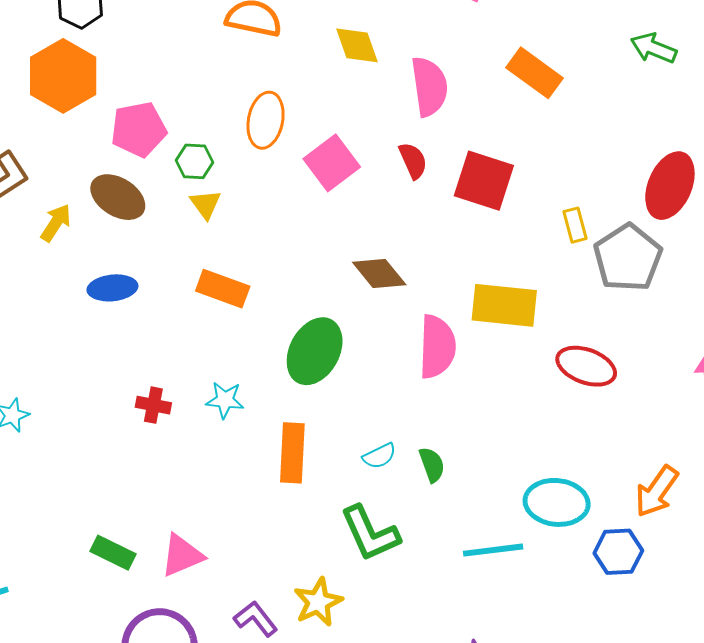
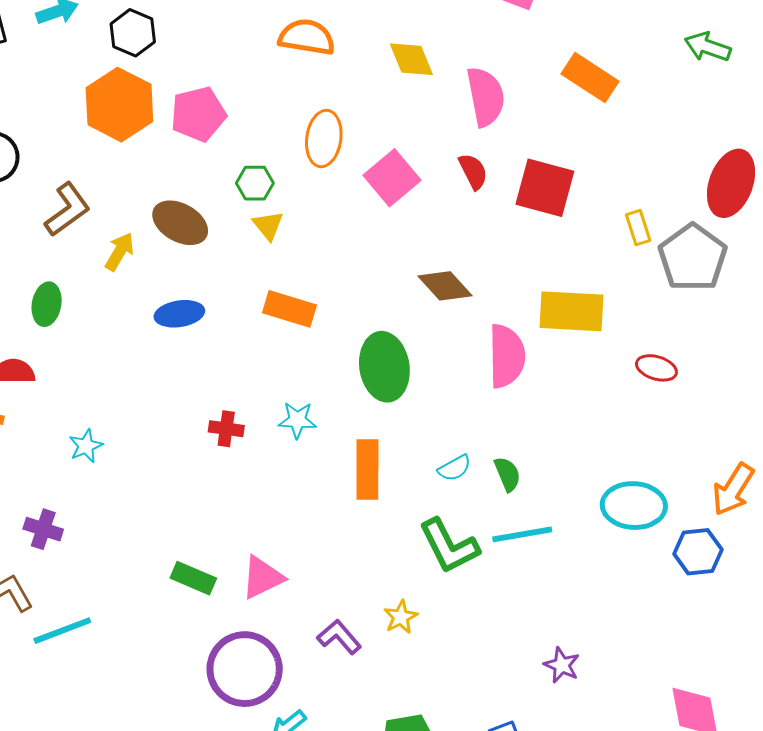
pink pentagon: (139, 129) -> (198, 114), moved
green ellipse: (315, 351) -> (384, 367), turned -34
red ellipse: (586, 366) -> (656, 368), size x0.7
cyan line: (493, 550) -> (522, 534), moved
yellow star: (318, 602) -> (401, 617), size x0.7

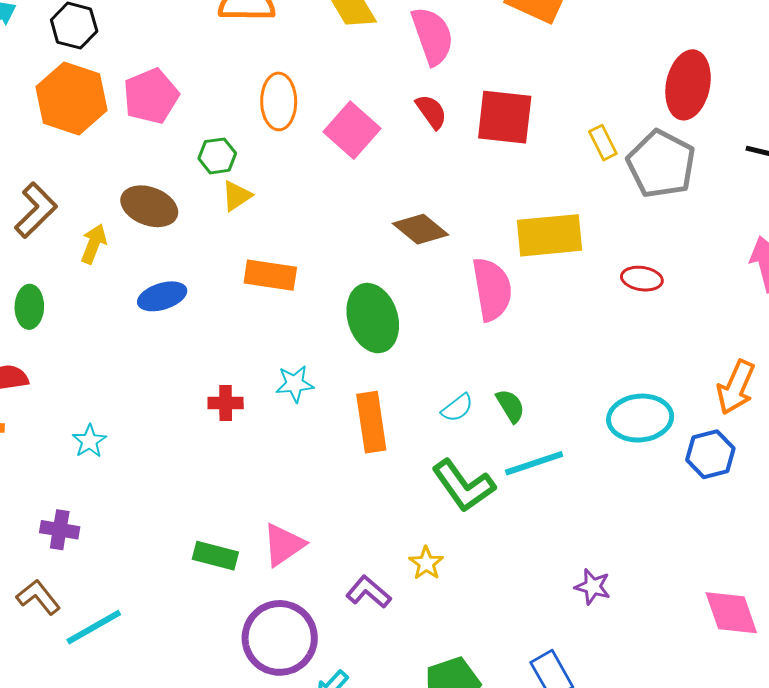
yellow triangle: (268, 225) -> (237, 196), turned 44

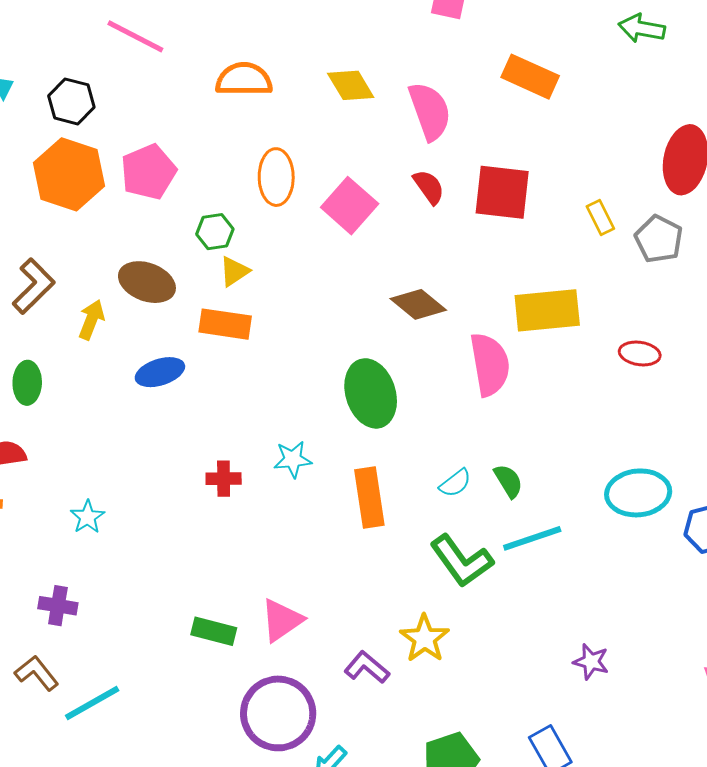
gray pentagon: (661, 164) -> (659, 239), size x0.7
orange rectangle: (270, 275) -> (225, 324), moved
yellow star: (426, 563) -> (424, 638), size x1.4

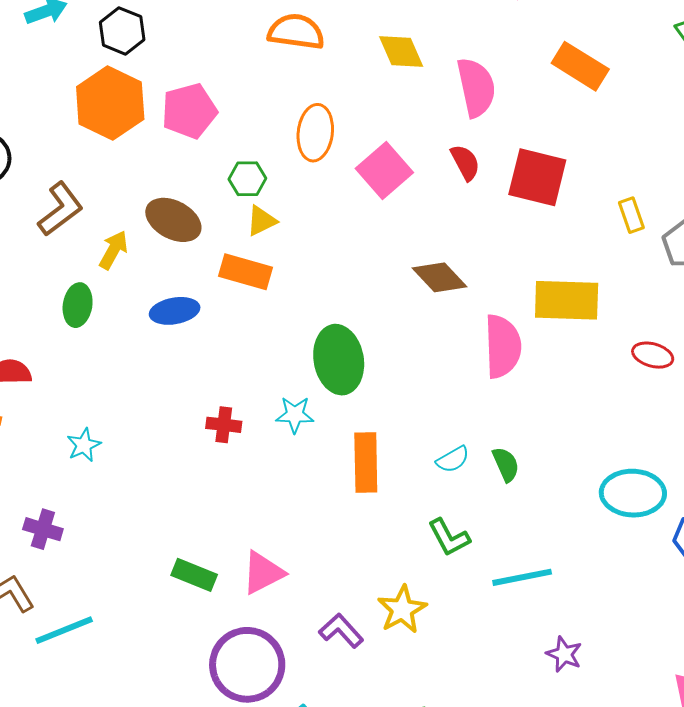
green ellipse: (27, 383) -> (78, 305), moved
green ellipse: (371, 393) -> (339, 360), moved
cyan line: (532, 538) -> (522, 577), moved
green L-shape: (462, 561) -> (449, 537), size x0.7

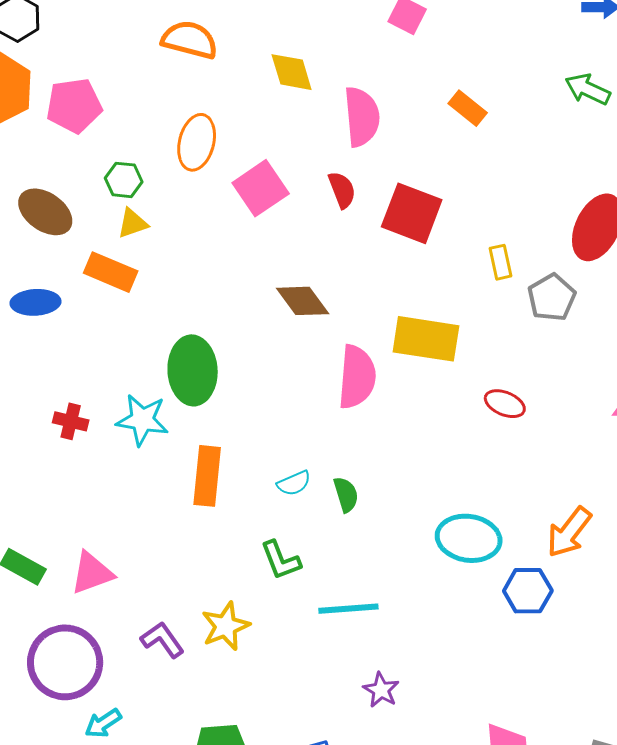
orange rectangle: (580, 66) -> (468, 108), size x0.7
cyan star: (295, 415) -> (142, 420), size x1.4

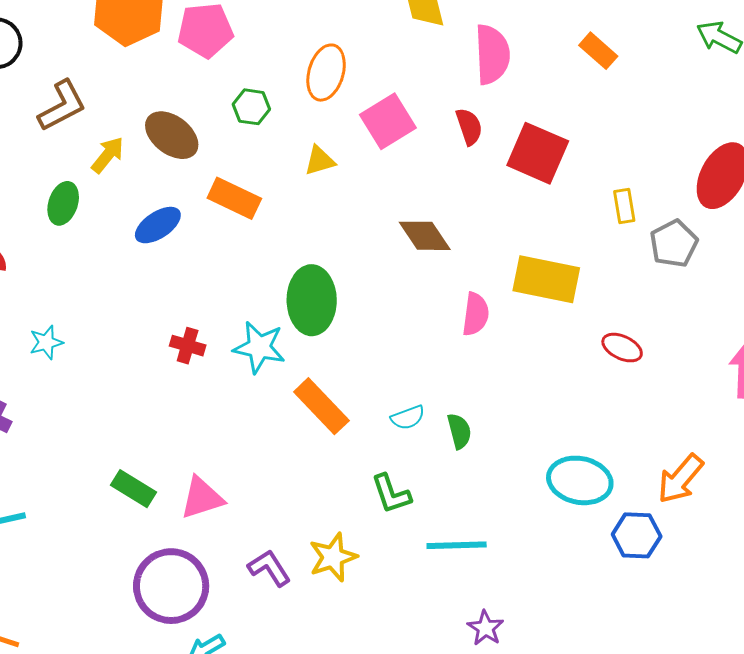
yellow triangle: (133, 223) -> (320, 161), moved
blue ellipse: (35, 302) -> (158, 225), turned -33
pink semicircle: (357, 377) -> (476, 314), size x0.7
orange rectangle: (207, 476) -> (321, 406), turned -52

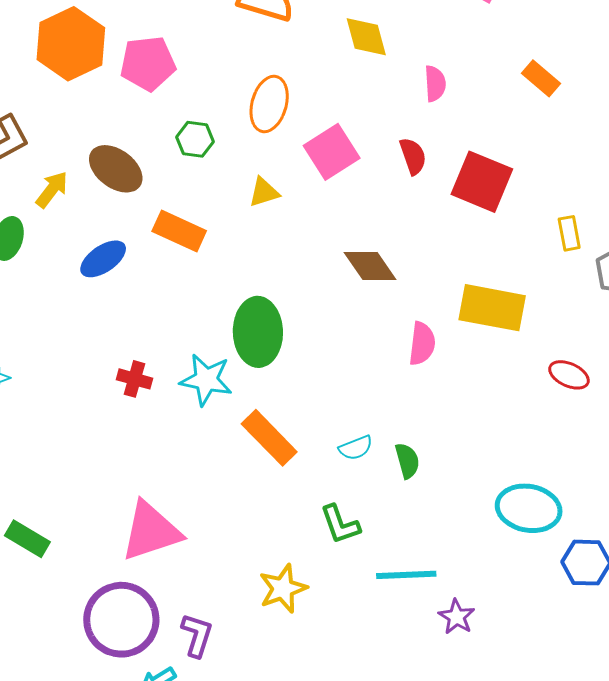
pink semicircle: (492, 54) -> (435, 84), size x0.6
green rectangle: (133, 489) -> (27, 539), moved
pink triangle: (202, 498) -> (151, 531), size x1.4
purple L-shape: (269, 568) -> (197, 635), moved, turned 51
purple star: (485, 628) -> (457, 617), moved

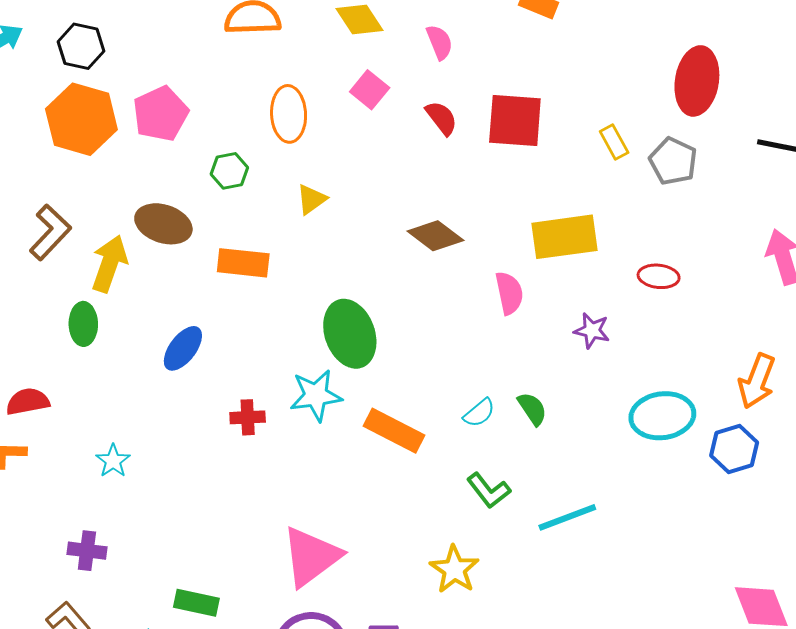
pink square: (332, 152) -> (370, 90), moved, size x0.7
yellow arrow: (52, 189) -> (109, 264), size x1.4
blue ellipse: (103, 259) -> (183, 348), moved
purple star: (457, 617) -> (592, 330), moved

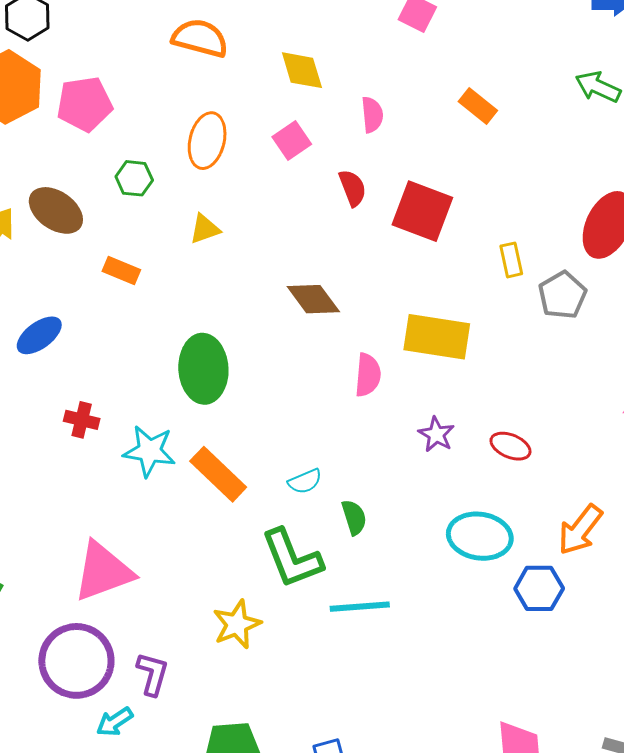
orange rectangle: (243, 263) -> (121, 270), size x0.7
red ellipse: (659, 276) -> (510, 446), moved
cyan star: (316, 395) -> (149, 451), moved
green semicircle: (532, 409) -> (354, 517), moved
green L-shape: (489, 490) -> (292, 558), size x1.5

